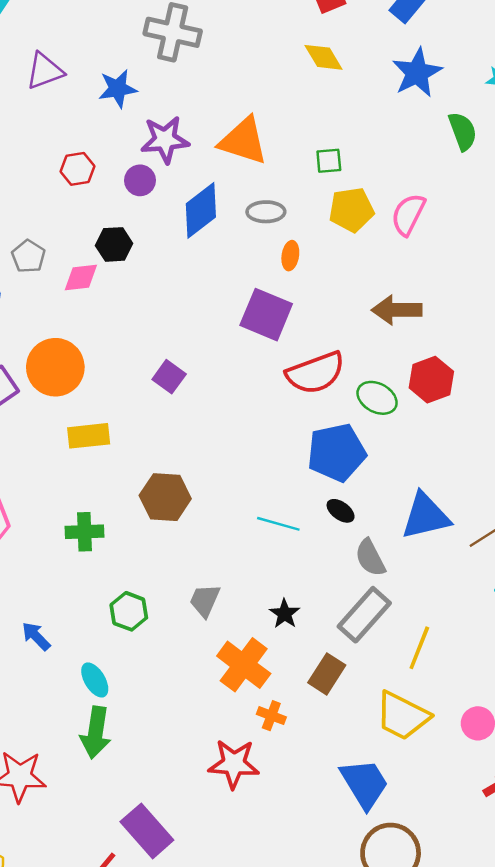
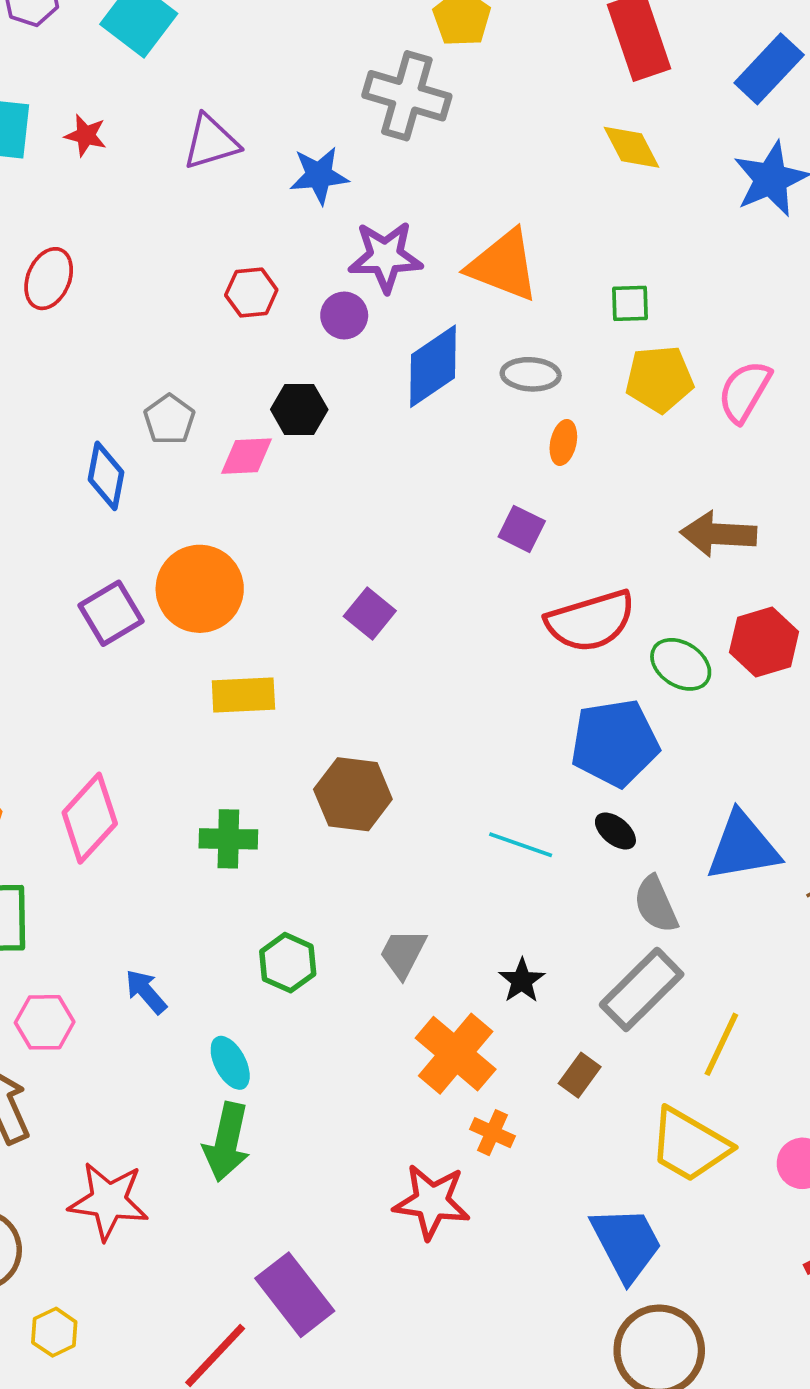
purple square: (266, 315) -> (522, 529), size x0.6
brown rectangle: (327, 674) -> (580, 1075), size x0.7

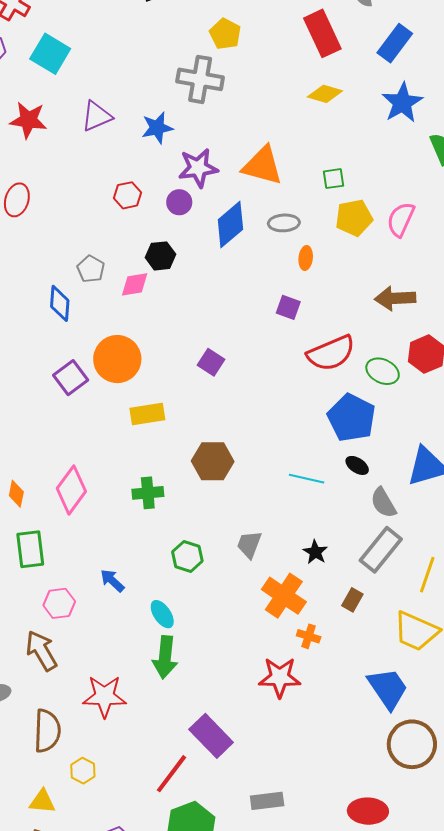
red star: (86, 135) -> (28, 120), size x1.6
yellow diamond: (632, 147) -> (325, 94), turned -40
blue pentagon: (615, 743) -> (352, 418), turned -30

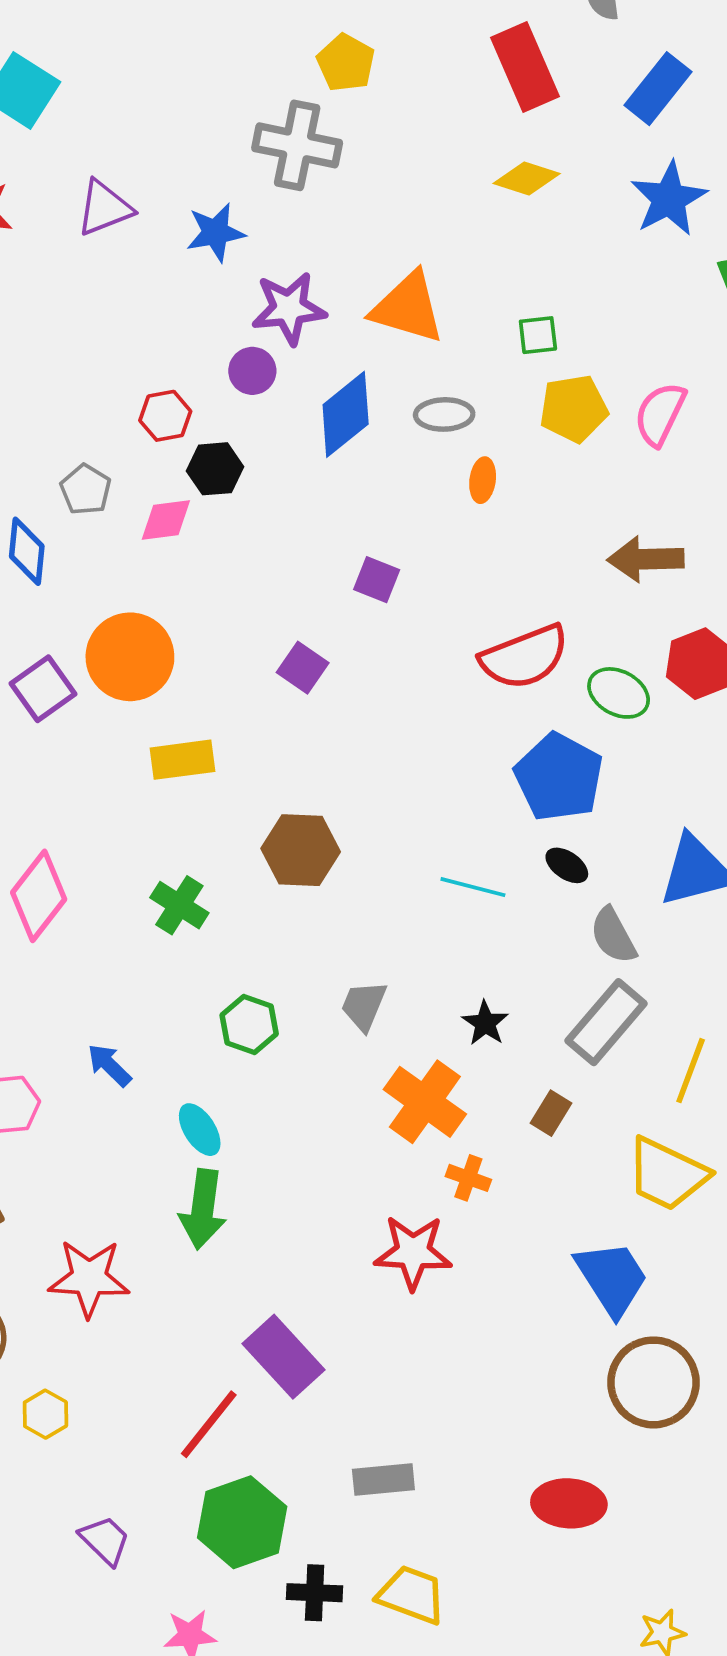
red hexagon: (128, 195) -> (165, 416), moved
purple square: (288, 307) -> (377, 580), moved
green cross: (148, 493) -> (179, 905), turned 36

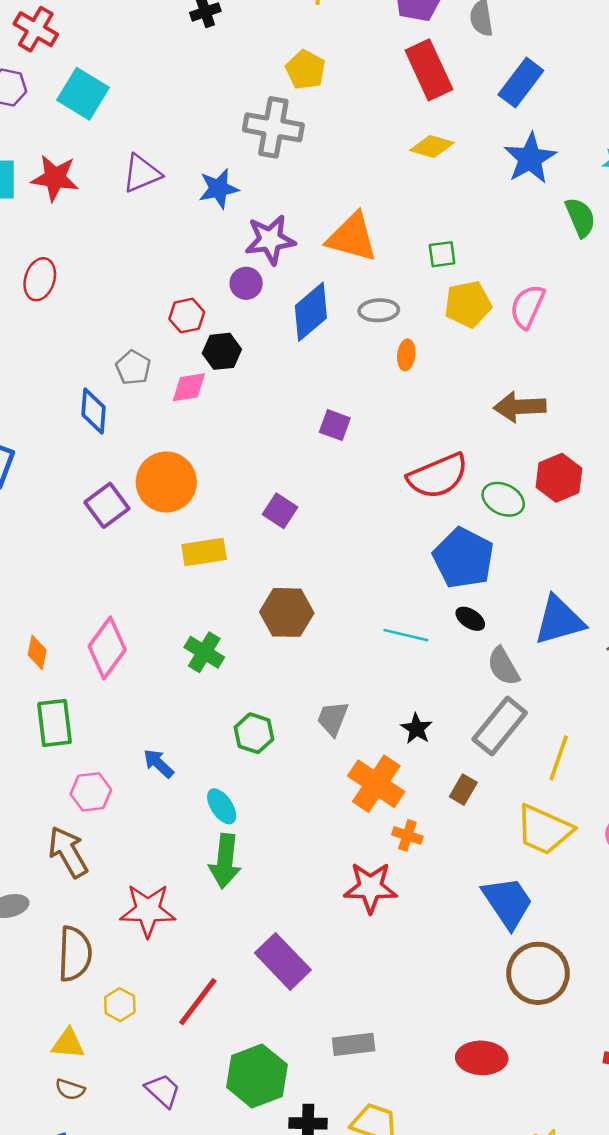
purple square: (303, 668) -> (280, 511), moved
red line: (209, 1424) -> (198, 1002), moved

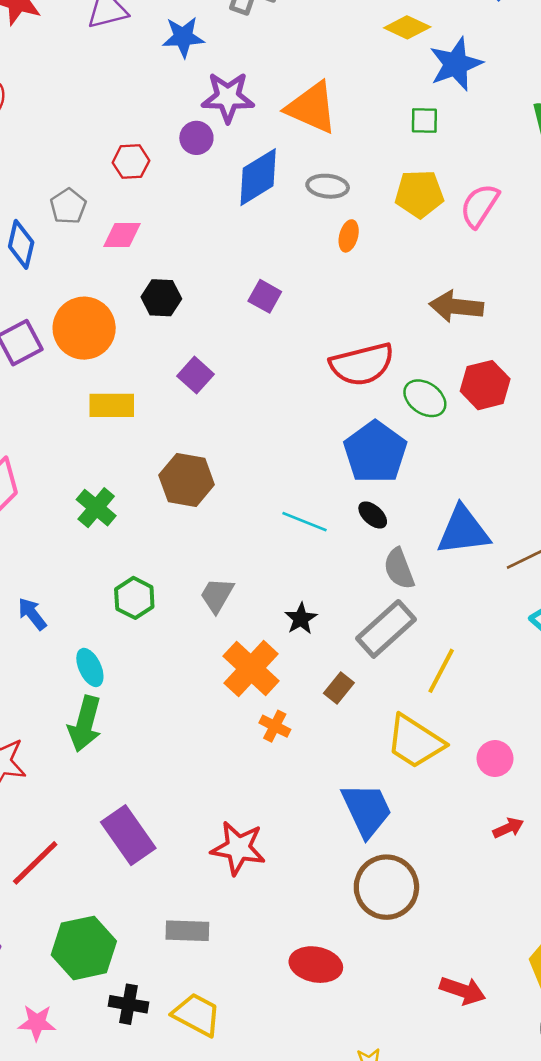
blue star: (530, 158) -> (456, 64), moved
green square: (442, 254) -> (424, 120), moved
black hexagon: (222, 351) -> (161, 298), moved
red star: (370, 887) -> (238, 848), moved

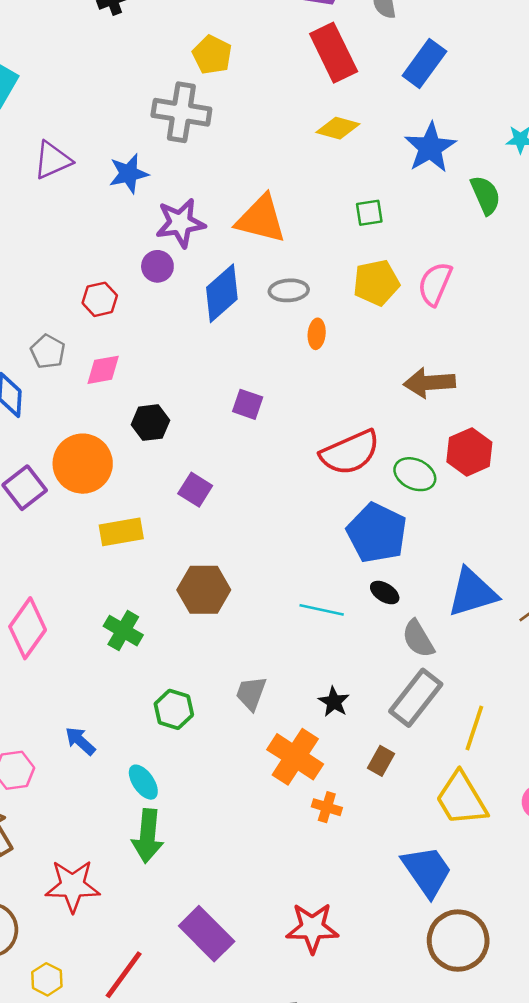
blue star: (456, 64) -> (430, 148), moved
yellow trapezoid: (415, 742) -> (461, 799), turned 36

